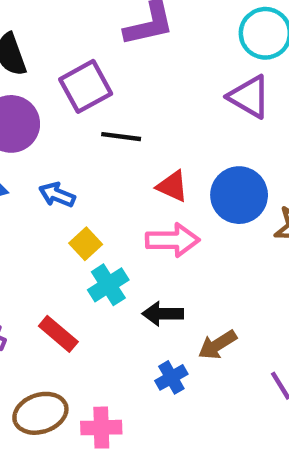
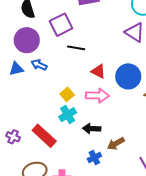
blue arrow: (57, 195) -> (39, 65), moved
yellow square: (86, 244) -> (67, 94), moved
red rectangle: (58, 334) -> (44, 136), size x1.4

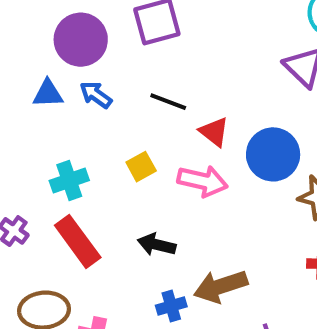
black line: (76, 48) -> (168, 102), moved
cyan cross: (68, 115) -> (69, 180), moved
black arrow: (92, 129) -> (157, 245), moved
brown arrow: (116, 144) -> (221, 286), size x1.4

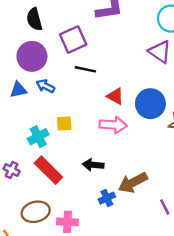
black line: (168, 102) -> (85, 69), moved
yellow square: (141, 167) -> (64, 124), moved, turned 35

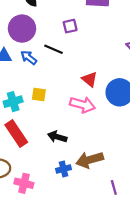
purple square: (73, 39) -> (70, 26), moved, size x0.6
black line: (85, 69) -> (53, 49), moved

